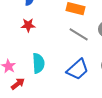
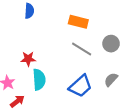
red star: (28, 25) -> (28, 59), moved

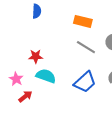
cyan semicircle: (39, 80) -> (46, 76), turned -66

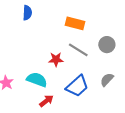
red star: (36, 56) -> (56, 59), moved
red arrow: (25, 96) -> (46, 101), moved

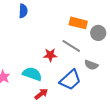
orange rectangle: (75, 23) -> (78, 23), moved
gray circle: (107, 45) -> (98, 33), moved
gray semicircle: (107, 80) -> (91, 65), moved, turned -112

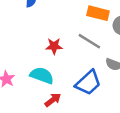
red star: (50, 55) -> (54, 46), moved

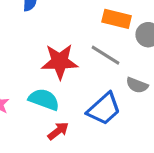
red star: (54, 46) -> (60, 62), size x1.6

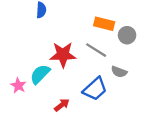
cyan semicircle: (44, 99) -> (40, 74), moved, turned -65

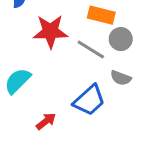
gray circle: (127, 35) -> (121, 39), moved
red star: (63, 55) -> (50, 32), moved

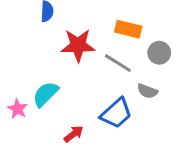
gray circle: (121, 39) -> (159, 53), moved

